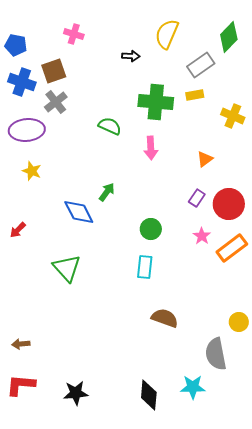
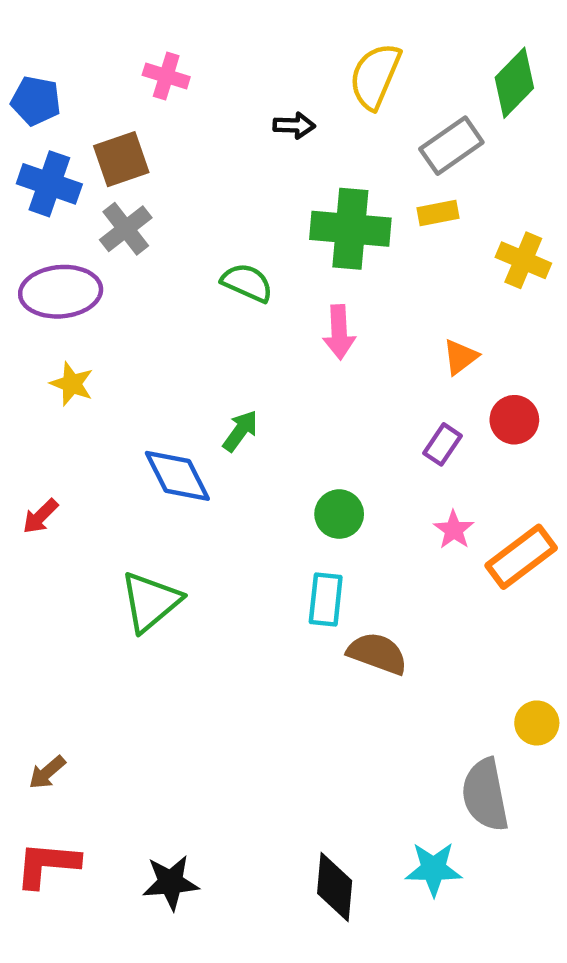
red circle: (229, 204) -> (514, 420), moved, size x0.7
green triangle: (67, 268) -> (150, 602), turned 32
brown semicircle: (165, 318) -> (377, 653), moved
brown arrow: (21, 344) -> (47, 772), turned -36

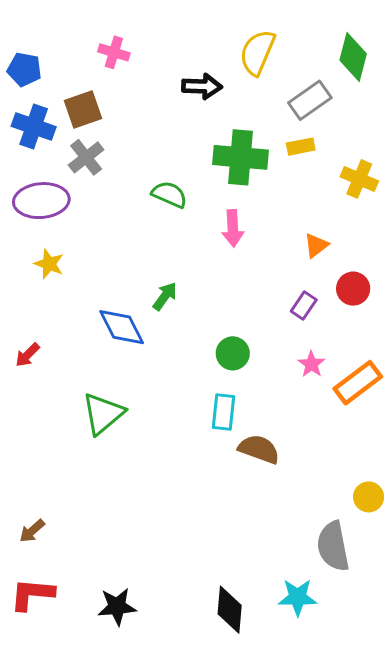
green diamond: (514, 83) -> (353, 57), turned -30
black arrow: (294, 125) -> (202, 86), size x1.4

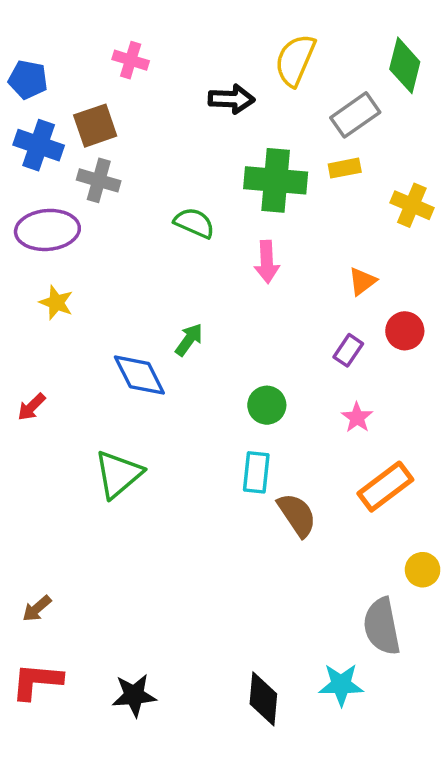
gray cross: (86, 157) -> (99, 180), turned -36
orange rectangle: (358, 383) -> (385, 487), moved
brown semicircle: (259, 449) -> (297, 515), turned 36

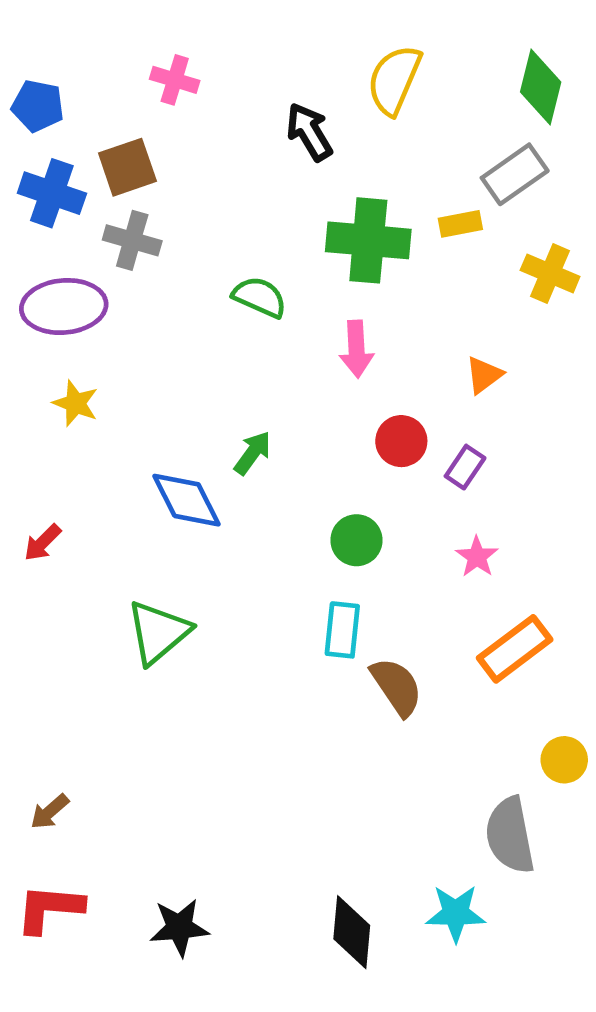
black arrow: (231, 99) -> (309, 132), turned -123
gray rectangle: (355, 115) -> (515, 174), moved
red circle: (405, 331) -> (401, 441), moved

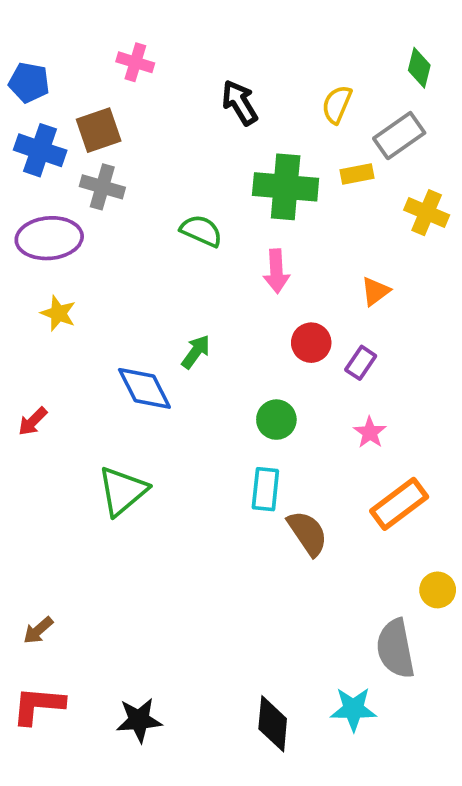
yellow semicircle: (394, 80) -> (337, 104), moved, size x0.7
green diamond: (541, 87) -> (419, 68), size x0.7

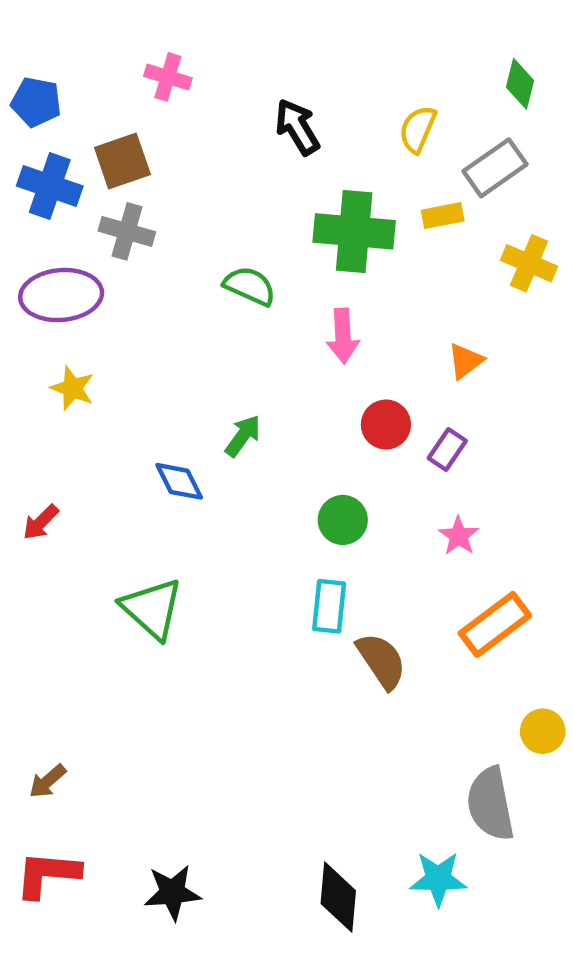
blue diamond: (144, 388) -> (179, 481), size x0.7
green triangle: (122, 491) -> (152, 609), turned -38

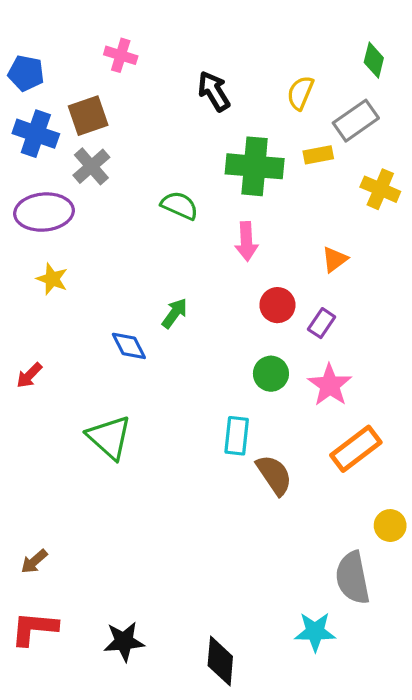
gray cross: (127, 231) -> (91, 166), turned 33
green circle: (343, 520) -> (271, 374), moved
pink star: (459, 536) -> (330, 385), size x1.5
black diamond: (338, 897) -> (220, 661), moved

